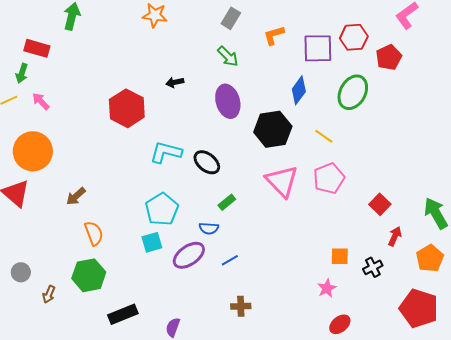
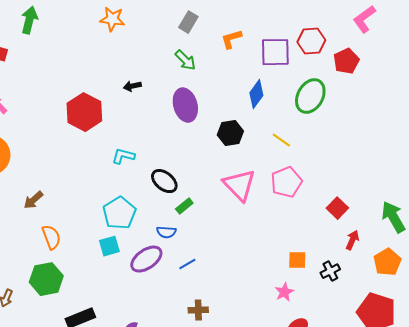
black hexagon: (273, 129) -> (230, 133), size x0.7
cyan L-shape: (166, 152) -> (123, 156), size x0.7
black ellipse: (207, 162) -> (164, 181), moved

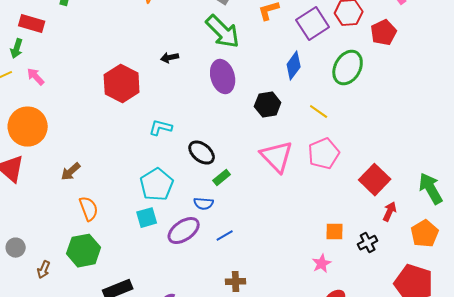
purple square: (275, 52) -> (313, 24), turned -32
green arrow: (185, 60) -> (223, 32), size x1.6
red square: (337, 208) -> (375, 180), size x1.4

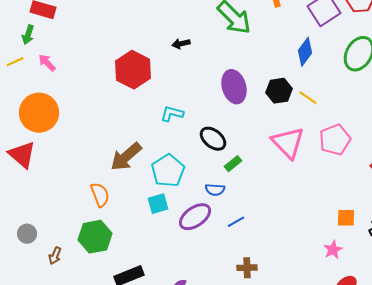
purple ellipse: (223, 77) -> (234, 87), moved
yellow line: (319, 112) -> (308, 98), moved
brown arrow: (71, 172) -> (126, 157), moved, size x1.6

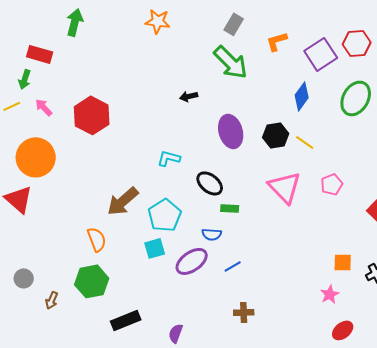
black arrow: (181, 44) -> (189, 96), moved
red hexagon: (133, 70) -> (92, 115), moved
pink pentagon: (335, 140) -> (332, 184), size x0.7
green rectangle: (233, 164) -> (230, 208), turned 42

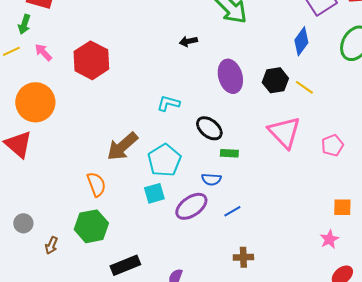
pink pentagon: (332, 184) -> (332, 145), moved

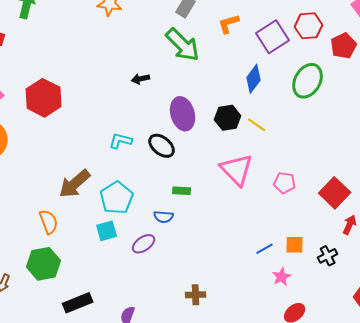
black ellipse: (209, 128) -> (162, 146), moved
pink pentagon: (332, 145) -> (285, 183), turned 30
purple ellipse: (191, 206) -> (144, 244), size x0.7
blue line: (232, 211) -> (265, 249), moved

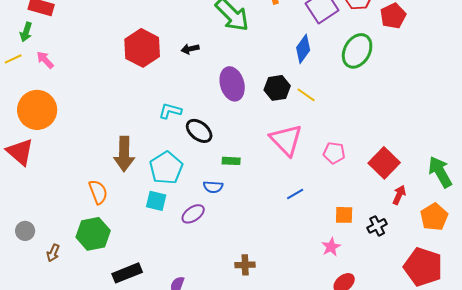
red hexagon: (44, 98) -> (142, 48), moved
black ellipse: (162, 146) -> (199, 131), moved
brown arrow: (75, 184) -> (124, 154), turned -48
cyan square: (107, 231) -> (156, 201), turned 30
blue line: (265, 249) -> (295, 194), moved

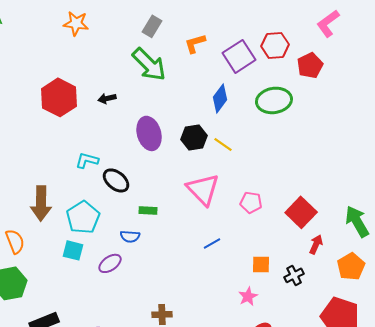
green ellipse: (357, 51) -> (274, 100), turned 52

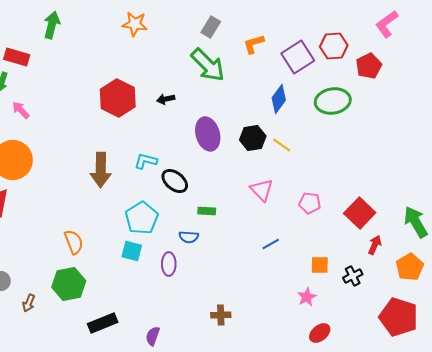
pink triangle: (203, 189) -> (262, 190), size x0.7
brown arrow: (41, 203) -> (101, 170), moved
purple ellipse: (110, 263) -> (169, 264), turned -55

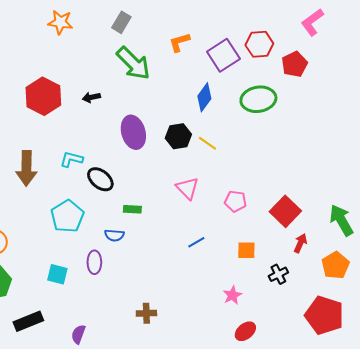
gray rectangle: (211, 27) -> (121, 22), moved
cyan square: (132, 251) -> (57, 274), moved
orange square: (320, 265) -> (246, 250), moved

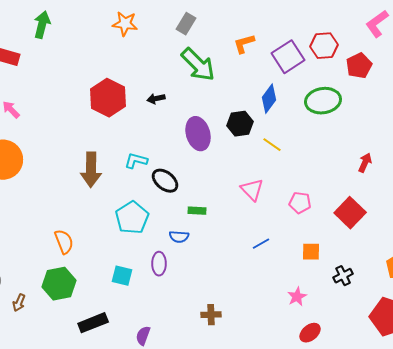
black hexagon: (178, 136) -> (240, 124), moved
red arrow: (300, 243) -> (365, 163), moved

